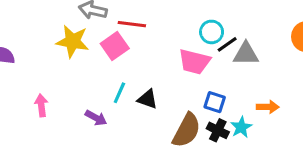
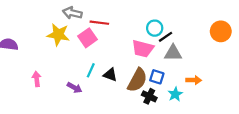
gray triangle: (246, 54) -> (173, 53), moved
brown semicircle: (187, 130) -> (137, 80), moved
black cross: (218, 130) -> (149, 96), moved

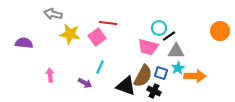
gray arrow: (72, 13) -> (53, 14), moved
black triangle: (110, 75) -> (126, 86), moved, size x1.5
orange arrow: (194, 80) -> (195, 76), size x1.5
cyan star: (175, 94) -> (178, 68), moved

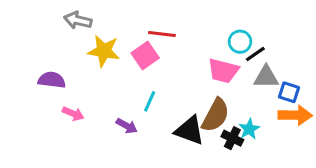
purple semicircle: (24, 43) -> (52, 80), moved
cyan star: (178, 68) -> (249, 129), moved
blue square: (161, 73) -> (289, 92), moved
pink arrow: (50, 75) -> (73, 114), turned 120

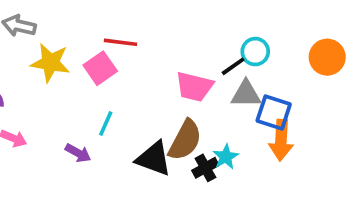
cyan circle: (240, 42) -> (255, 52), moved
blue square: (289, 92) -> (274, 112), size x1.4
orange arrow: (295, 115) -> (281, 140), turned 92
black cross: (232, 138) -> (205, 168), turned 35

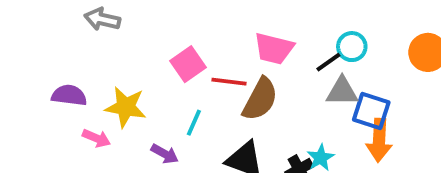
red line: (120, 42) -> (229, 82), moved
yellow star: (50, 63) -> (126, 107), moved
pink trapezoid: (194, 87) -> (274, 49), moved
brown semicircle: (185, 140) -> (260, 99), moved

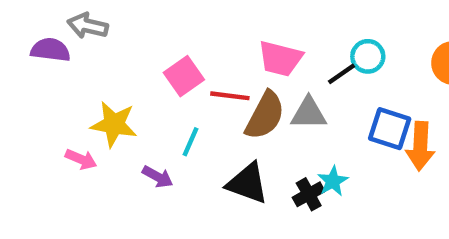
gray triangle: (342, 91) -> (309, 113), moved
purple semicircle: (69, 95) -> (50, 50), moved
orange arrow: (379, 140) -> (420, 146), moved

